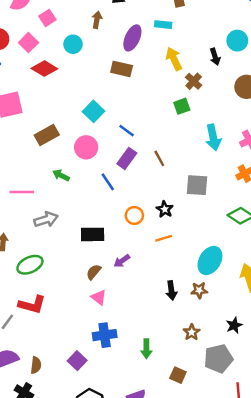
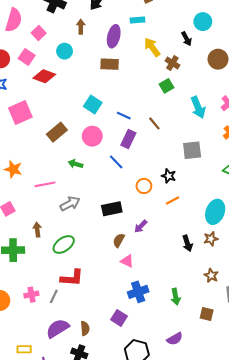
brown line: (159, 158) -> (154, 123), moved

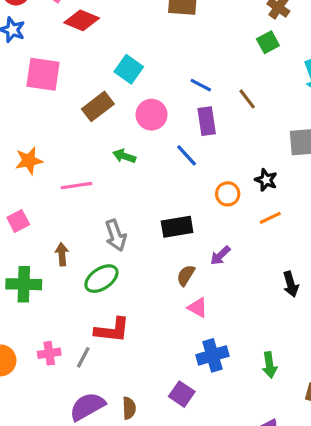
cyan square: (93, 105) -> (129, 69), moved
pink square: (20, 112) -> (43, 74), turned 30
purple rectangle: (128, 139) -> (207, 121), turned -36
orange star: (13, 169) -> (29, 161), turned -30
gray arrow: (70, 204) -> (116, 235), moved, turned 96

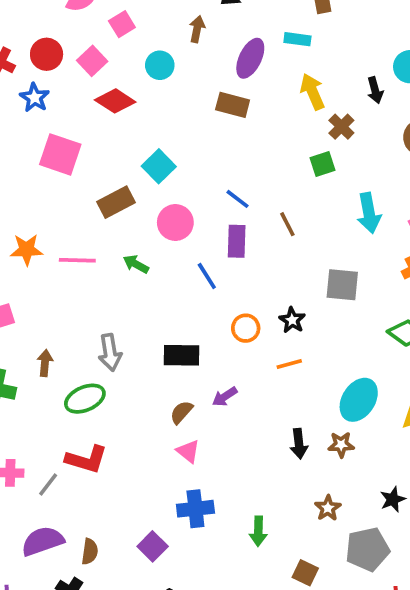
pink line: (76, 186) -> (77, 260), moved

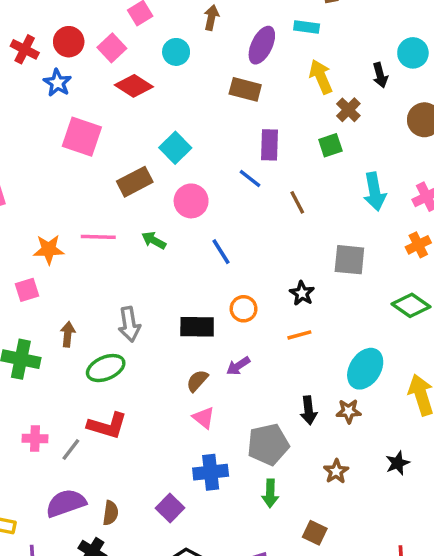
purple rectangle: (237, 241) -> (270, 145), moved
orange star: (27, 250) -> (49, 249), moved
orange circle: (246, 328) -> (244, 309), moved
gray pentagon: (367, 549) -> (268, 444), moved

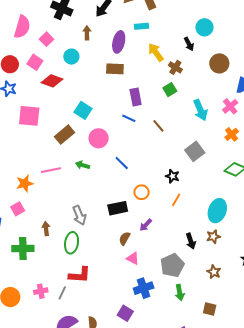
gray square: (349, 260) -> (195, 151), turned -30
orange line: (299, 335) -> (176, 200), turned -32
green ellipse: (106, 368) -> (72, 243), turned -45

